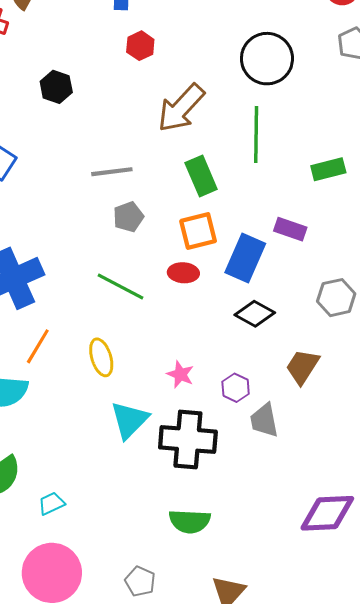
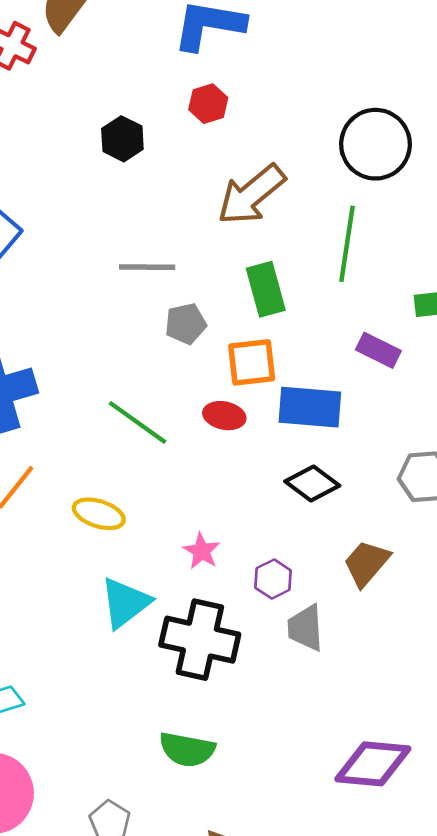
black hexagon: (56, 87) -> (122, 139), moved
gray pentagon: (128, 217) -> (186, 324), moved
purple rectangle: (290, 229) -> (378, 350), moved
blue rectangle: (245, 258) -> (310, 407), turned 63
yellow ellipse: (101, 357) -> (99, 514), turned -63

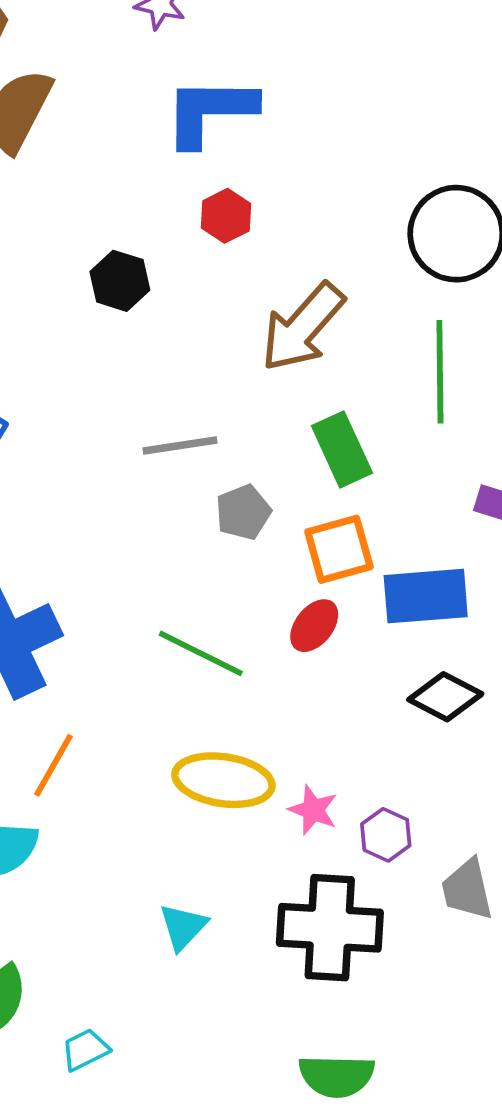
red ellipse: (224, 416) -> (314, 626), turned -54
yellow ellipse: (99, 514) -> (223, 780), moved, size x1.4
purple hexagon: (273, 579) -> (386, 835), moved
cyan triangle: (125, 603) -> (183, 927), moved, size x0.7

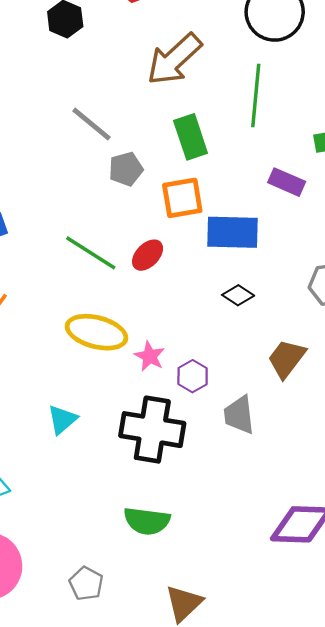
gray line: (180, 446) -> (91, 124), turned 42
red ellipse: (314, 626) -> (148, 255), moved
black diamond: (445, 697) -> (238, 295), size x0.7

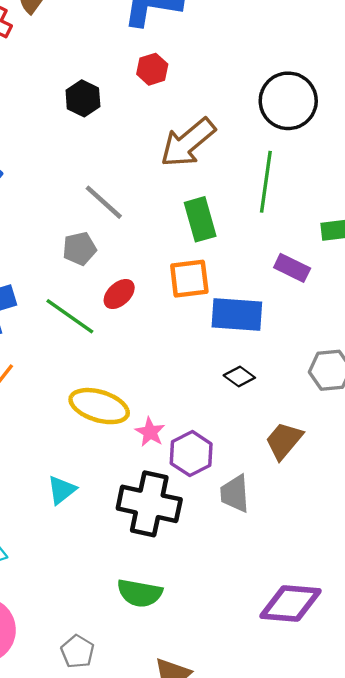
gray pentagon: (126, 169) -> (79, 249), moved
green line: (91, 253) -> (70, 316), moved
red ellipse: (148, 255) -> (119, 294), moved
purple hexagon: (193, 376) -> (191, 454), size x1.4

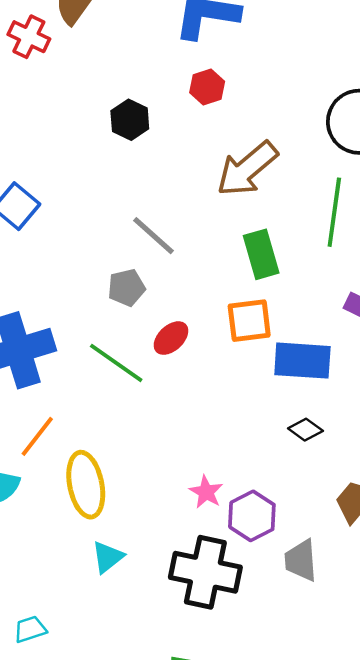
yellow ellipse: (99, 406) -> (86, 485), moved, turned 62

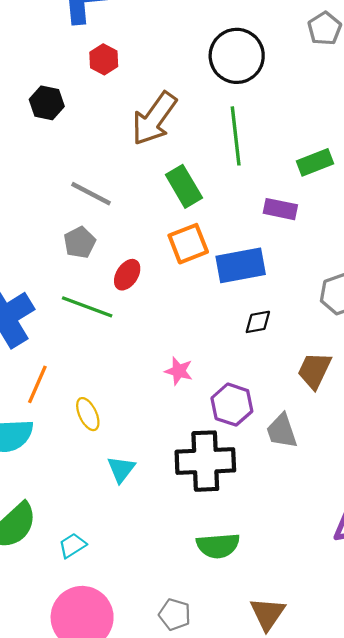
black diamond: (305, 430) -> (258, 322), turned -32
yellow ellipse: (86, 485) -> (88, 414), size x0.6
pink star: (206, 492) -> (179, 371), moved

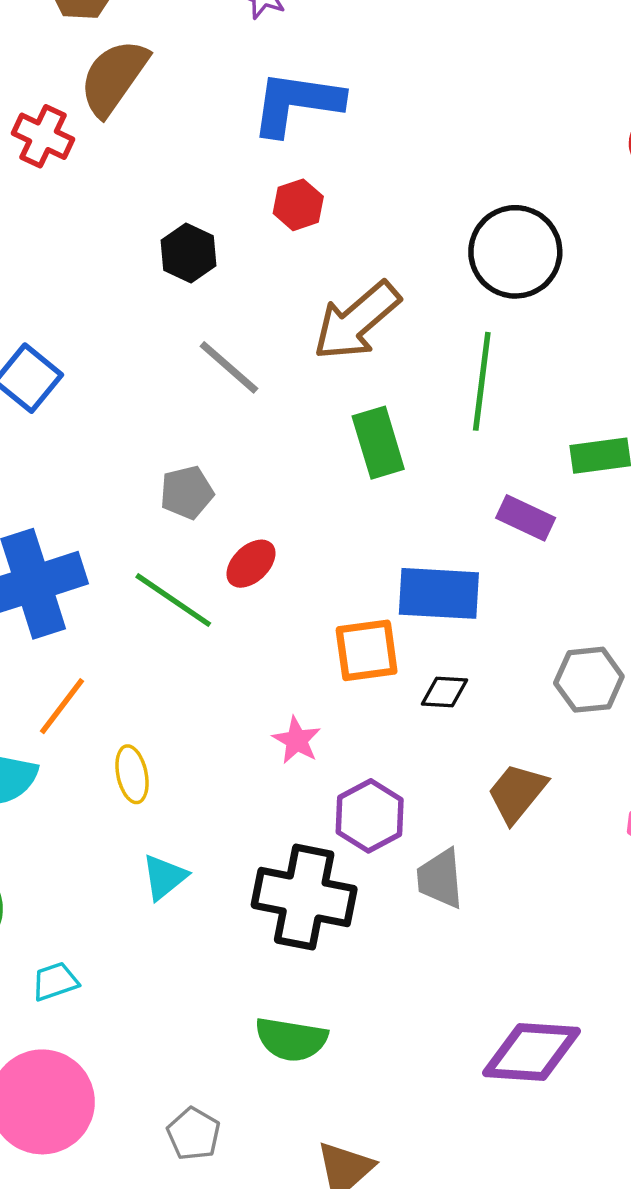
gray line: (91, 194) -> (229, 367), moved
orange square: (188, 244) -> (367, 650), moved

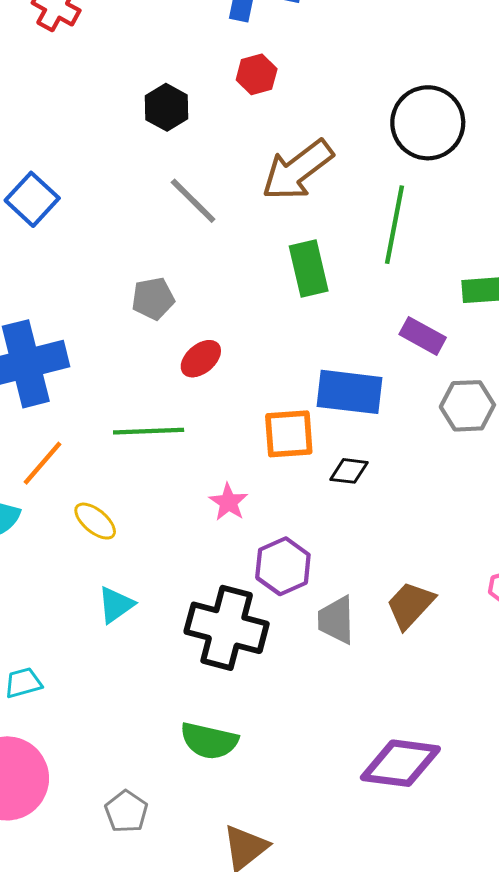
green line: (173, 600) -> (149, 431), moved, turned -40
gray hexagon: (589, 680) -> (467, 406), moved
yellow ellipse: (132, 774) -> (95, 521), turned -42
brown trapezoid: (517, 793) -> (410, 605), moved

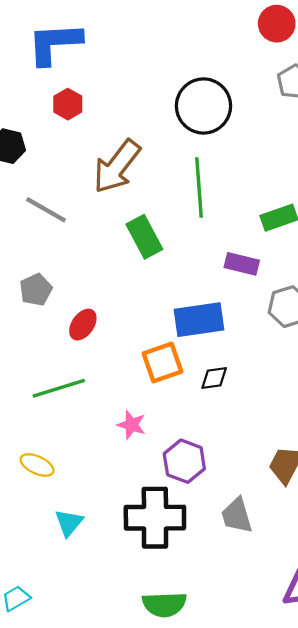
gray trapezoid: (336, 620) -> (237, 515), moved

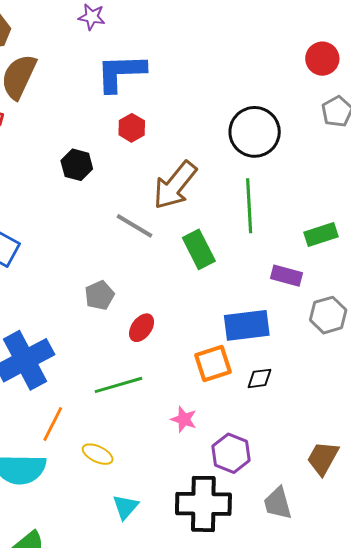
gray line: (46, 210) -> (134, 226), moved

